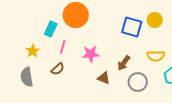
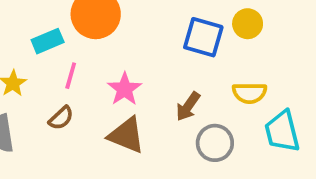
cyan rectangle: (51, 29) -> (48, 41), turned 42
pink star: (91, 54) -> (125, 89), turned -30
brown triangle: (104, 78) -> (126, 135), moved, size x1.5

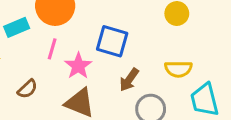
blue square: (203, 37) -> (112, 41), moved
pink line: (71, 76) -> (52, 49), moved

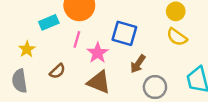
yellow semicircle: (178, 69) -> (177, 37), moved, turned 35

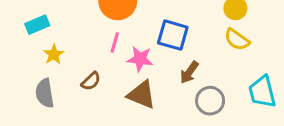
cyan rectangle: (49, 22) -> (37, 25), moved
pink star: (98, 53) -> (140, 59), turned -30

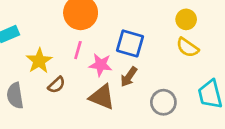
yellow star: (54, 54) -> (39, 61), moved, size x1.4
brown arrow: (189, 72) -> (129, 77), moved

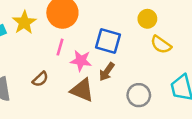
yellow circle: (186, 19) -> (147, 19), moved
yellow star: (39, 61) -> (24, 22), moved

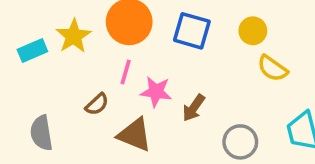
blue square: (108, 41) -> (192, 31), moved
brown semicircle: (40, 79) -> (97, 104), moved
brown triangle: (82, 90) -> (135, 135), moved

